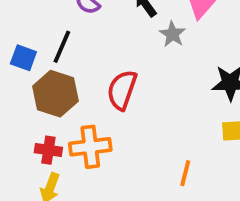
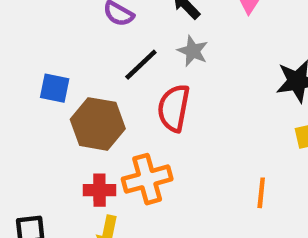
gray star: (172, 34) -> (193, 51), moved
black line: (62, 47) -> (141, 65), moved, turned 32

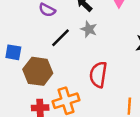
red semicircle: (174, 108) -> (98, 75), moved

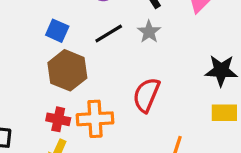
blue square: (13, 52) -> (57, 31), moved

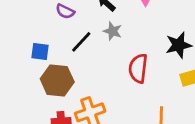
red semicircle: (146, 95) -> (138, 68), moved

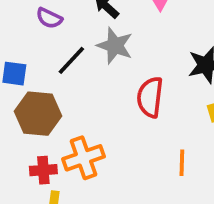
gray star: (113, 31) -> (115, 46), size x1.4

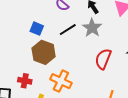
orange cross: (84, 158) -> (61, 81), turned 30
red cross: (43, 170) -> (25, 81), moved

